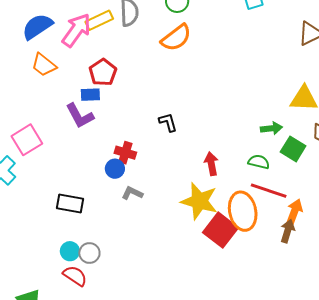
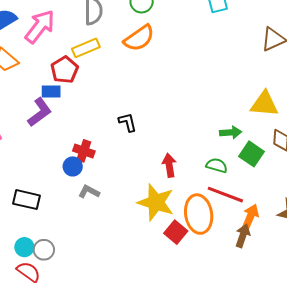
yellow rectangle: (99, 20) -> (86, 48), moved
purple L-shape: (80, 116) -> (40, 112), turned -100
red square: (220, 230) -> (176, 232), size x0.7

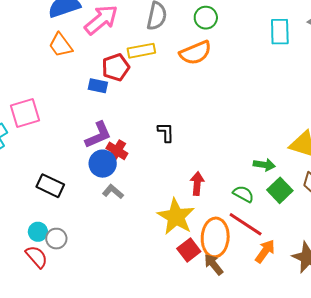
purple L-shape: (40, 112) -> (98, 135), moved
blue circle: (73, 166) -> (103, 164), size x1.4
brown arrow: (243, 236) -> (214, 264), moved, turned -70

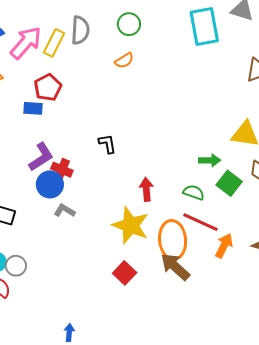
cyan rectangle: (280, 32) -> (204, 26), size x1.4
yellow rectangle: (141, 51) -> (54, 43), moved, turned -44
orange semicircle: (195, 53) -> (124, 61), size x0.6
red square: (189, 250) -> (125, 273), moved
brown arrow: (214, 264) -> (175, 267), size x1.4

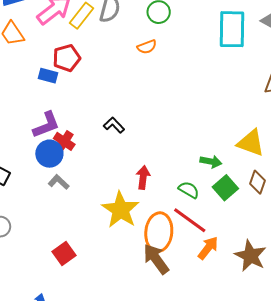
black L-shape: (107, 144) -> (114, 125), turned -45
red square: (125, 273) -> (64, 253), moved

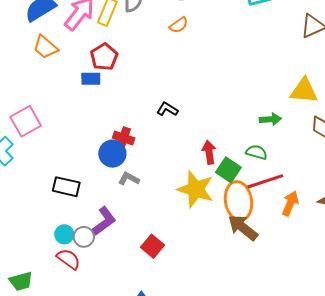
purple L-shape: (46, 125) -> (104, 221), moved
green square: (225, 188) -> (228, 170), moved
red line: (190, 220) -> (265, 181), turned -39

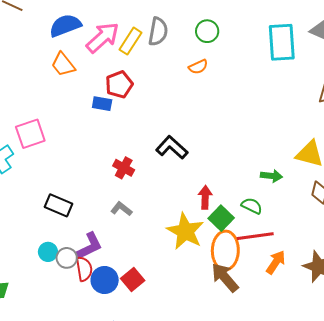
black L-shape: (167, 109) -> (172, 147), size x1.5
blue circle: (112, 154) -> (105, 280), moved
red semicircle: (68, 259) -> (84, 269), moved, turned 35

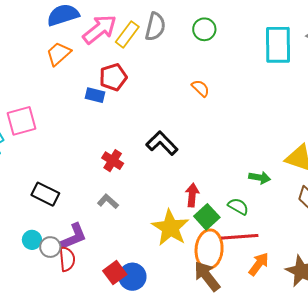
orange trapezoid: (63, 64) -> (59, 54), turned 84
orange semicircle: (198, 67) -> (201, 88), moved, turned -114
blue circle: (105, 280) -> (132, 277), moved

